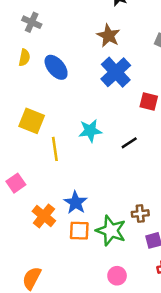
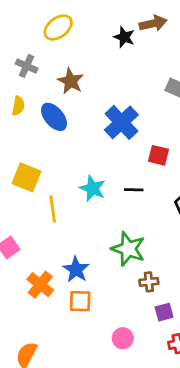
brown star: (108, 36) -> (71, 81), moved
cyan star: (90, 131) -> (93, 188), turned 30
black line: (129, 143) -> (134, 190), moved, turned 35
green star: (111, 231) -> (128, 249), moved
pink circle: (117, 276) -> (123, 338), moved

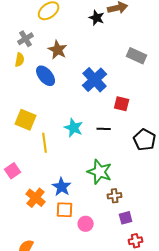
gray cross: (27, 66) -> (26, 39), turned 35
yellow semicircle: (18, 106) -> (20, 60), moved
pink circle: (123, 338) -> (86, 224), moved

